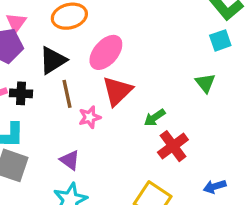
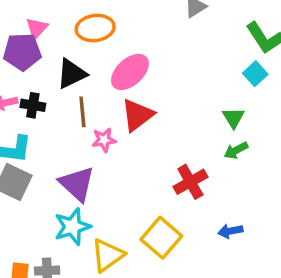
cyan square: (220, 40) -> (255, 74), turned -30
green arrow: (155, 118) -> (236, 150), moved
purple triangle: (70, 160) -> (77, 184), size x1.6

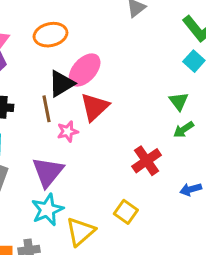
black triangle: (71, 74) -> (61, 84), moved
purple triangle: (77, 184) -> (48, 172), turned 32
blue arrow: (230, 231) -> (191, 189), moved
yellow square: (161, 238) -> (126, 212), size x0.7

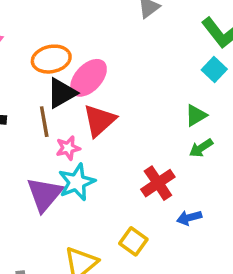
orange ellipse: (51, 35) -> (51, 59), moved
green triangle: (179, 101) -> (196, 115), turned 35
blue arrow: (191, 189) -> (189, 218), moved
cyan star: (47, 210) -> (77, 182), moved

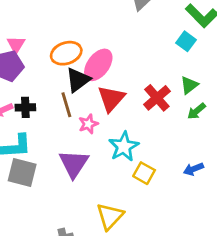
cyan square: (214, 70) -> (186, 41), moved
cyan star: (77, 182) -> (124, 147), moved
red cross: (158, 183) -> (157, 98), moved
yellow square: (133, 241) -> (144, 173), moved

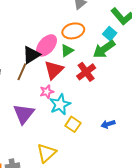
orange ellipse: (66, 53) -> (73, 31), moved
green triangle: (189, 85) -> (67, 51), moved
brown line: (66, 105) -> (22, 72), turned 36
green arrow: (196, 111) -> (104, 49), moved, size x1.6
pink star: (88, 124) -> (47, 92), moved

